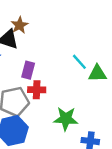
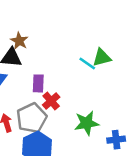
green triangle: (97, 73) -> (102, 58), moved
red cross: (37, 90) -> (51, 101), turned -30

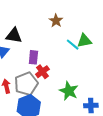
brown star: (19, 41) -> (56, 21), moved
green star: (87, 123) -> (69, 91), turned 30

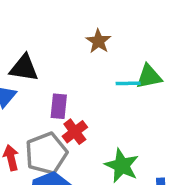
cyan line: (73, 45) -> (128, 83), turned -40

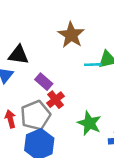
brown star: (98, 41) -> (71, 35), size x1.5
purple rectangle: (59, 106) -> (44, 82), turned -54

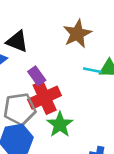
red cross: (56, 100) -> (45, 98), size x1.6
green star: (89, 123) -> (60, 125), moved

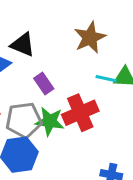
red cross: (45, 98) -> (80, 113), moved
green star: (60, 125) -> (50, 121), moved, turned -30

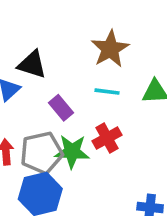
cyan line: (106, 79) -> (107, 92), moved
red cross: (80, 113) -> (107, 138), size x0.7

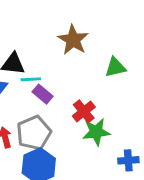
cyan line: (107, 92) -> (31, 79), moved
green star: (72, 151) -> (96, 132), moved

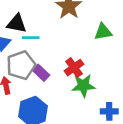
purple rectangle: (43, 94) -> (41, 73), moved
gray pentagon: (34, 133) -> (21, 65), moved

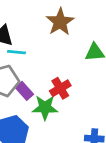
green star: (83, 86) -> (45, 108), moved

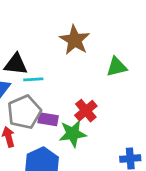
purple rectangle: (24, 91) -> (48, 119), turned -30

